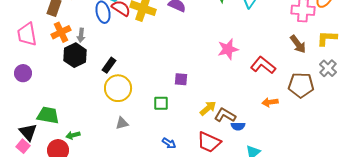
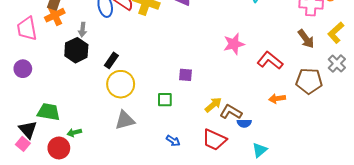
orange cross: (61, 32) -> (55, 15), moved
yellow L-shape: (327, 38) -> (336, 33), turned -45
gray triangle: (122, 123) -> (125, 120), size x1.5

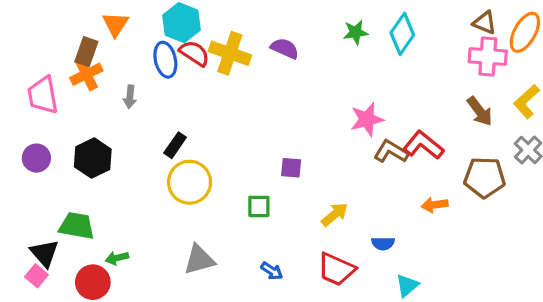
black hexagon: (76, 50) -> (93, 158), moved
brown L-shape: (231, 112) -> (391, 152), moved
gray triangle: (125, 120) -> (199, 260), moved

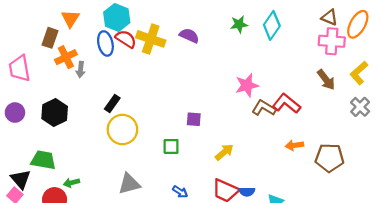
orange cross: (86, 74) -> (66, 57), moved
brown pentagon: (485, 177) -> (329, 158), moved
blue semicircle: (383, 243) -> (247, 192), moved

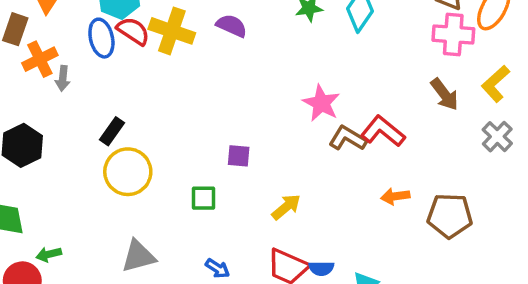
pink star: (247, 85) -> (321, 103), turned -30

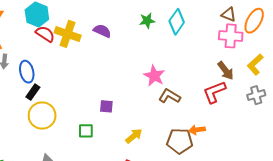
blue ellipse: (101, 38) -> (27, 72), moved
red L-shape: (383, 131) -> (214, 92), moved, turned -60
gray cross: (497, 137) -> (256, 95), turned 30
brown pentagon: (450, 216) -> (180, 141), moved

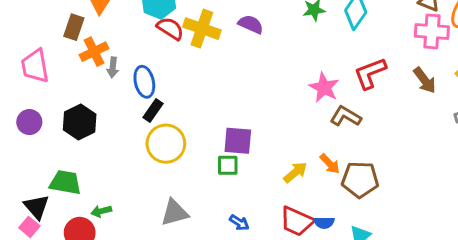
red L-shape: (214, 92) -> (370, 73), moved
purple square: (106, 106) -> (238, 141), moved, size x1.5
orange arrow: (197, 130) -> (330, 164), moved, turned -126

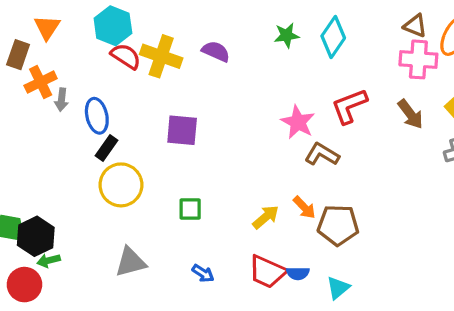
black hexagon: (80, 122) -> (36, 236), moved
purple square: (238, 141) -> (182, 130), moved

